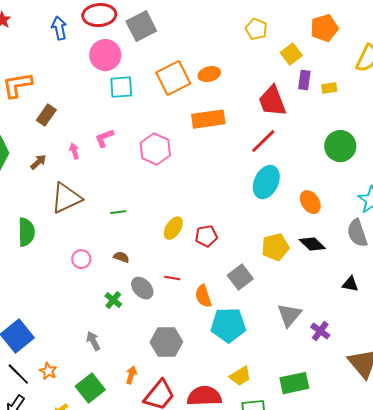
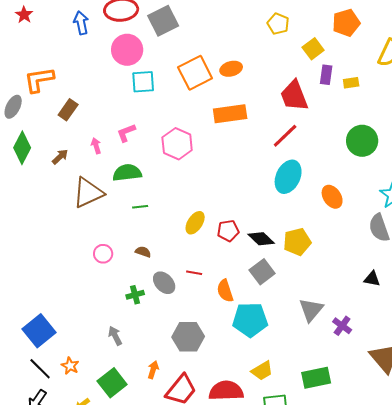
green semicircle: (26, 232) -> (127, 173), moved, turned -96
black diamond: (312, 244) -> (261, 239), moved
green cross: (113, 300) -> (135, 295), turned 36

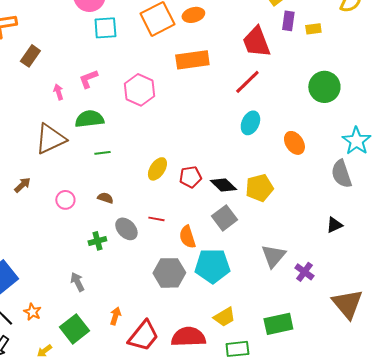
brown arrow: (60, 157) -> (22, 185), moved
cyan ellipse: (288, 177) -> (250, 123), size x0.7
black triangle: (372, 279) -> (334, 225), turned -36
gray hexagon: (188, 337) -> (169, 273), moved

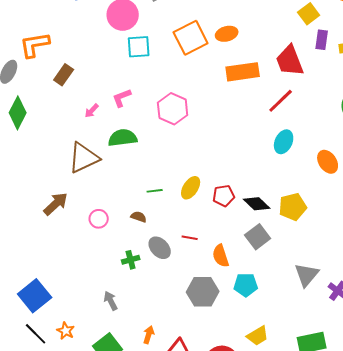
orange rectangle: (192, 60) -> (243, 72), moved
pink arrow: (58, 92) -> (92, 111), turned -119
green line: (102, 153) -> (155, 191), moved
brown arrow: (22, 185) -> (56, 204), size x1.5
cyan pentagon: (212, 266) -> (246, 285), size x0.7

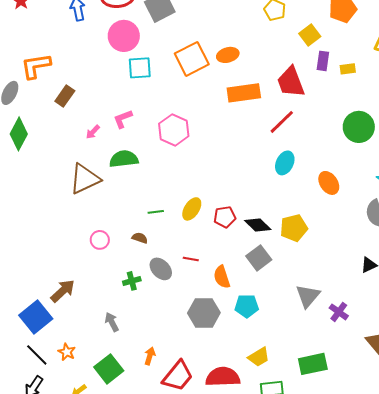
brown arrow: (56, 204) -> (63, 291), moved

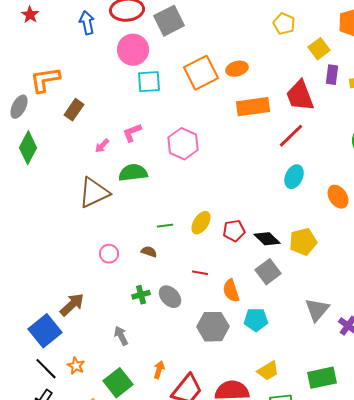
gray ellipse: (161, 269) -> (170, 297), moved

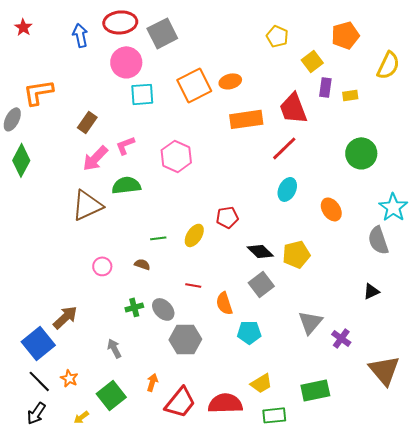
brown rectangle: (74, 110) -> (87, 122), moved
pink arrow: (102, 146) -> (95, 158), size x1.8
red pentagon: (234, 231) -> (227, 217), moved
gray hexagon: (213, 327) -> (185, 339), moved

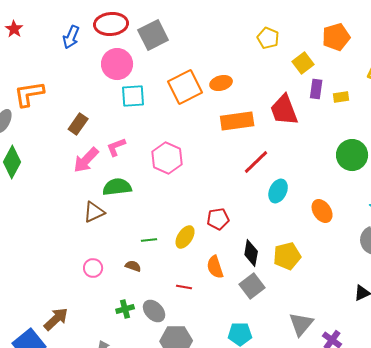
blue arrow: (80, 35) -> (71, 37), turned -145
red line: (284, 148) -> (256, 162), moved
brown triangle: (87, 205) -> (94, 212), moved, size x0.7
black diamond: (260, 251) -> (251, 253), turned 56
orange semicircle: (224, 303) -> (215, 267), moved

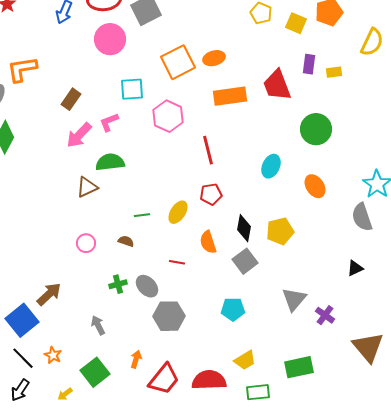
yellow square: (303, 63) -> (296, 23), moved, turned -30
cyan square: (133, 96) -> (132, 89), moved
green circle: (352, 155) -> (316, 129), moved
pink hexagon: (167, 158) -> (168, 116), moved
red line: (256, 162) -> (208, 150), moved, turned -60

